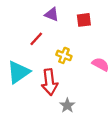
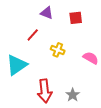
red arrow: (50, 82) -> (45, 91), moved
gray star: (67, 105) -> (73, 95), moved

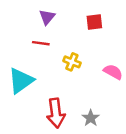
purple triangle: (47, 13) -> (47, 17), moved, turned 48
red line: (33, 35) -> (41, 43), turned 56

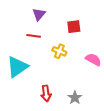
red square: (94, 22) -> (74, 27), moved
red arrow: (56, 113) -> (46, 93), size x0.7

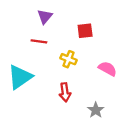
red arrow: (46, 93) -> (65, 92), moved
gray star: (75, 98) -> (96, 110), moved

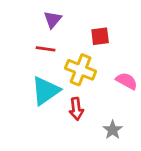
yellow cross: (69, 59) -> (81, 70), size x1.5
cyan triangle: (20, 77) -> (46, 91), moved

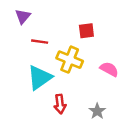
purple triangle: (53, 20) -> (23, 16), moved
red arrow: (76, 109) -> (60, 104), moved

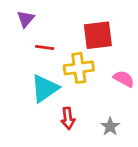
red square: (86, 31) -> (98, 35), size x1.6
yellow cross: (70, 60) -> (79, 68), turned -30

